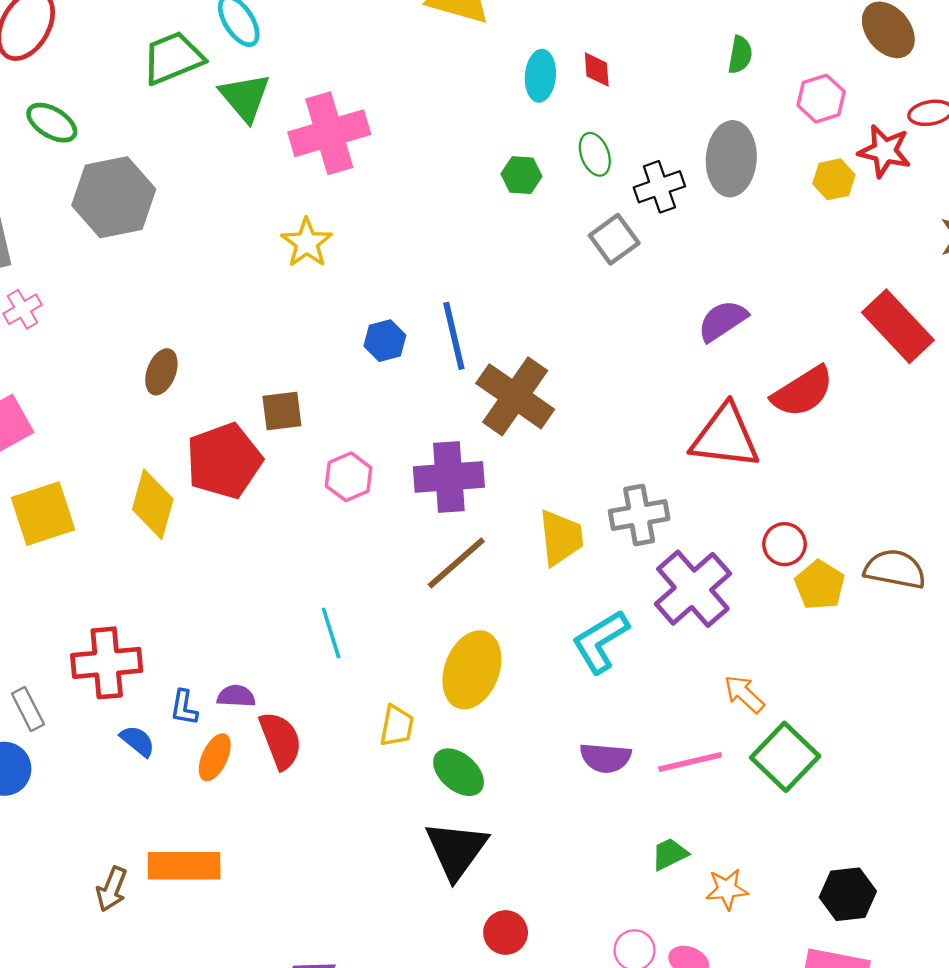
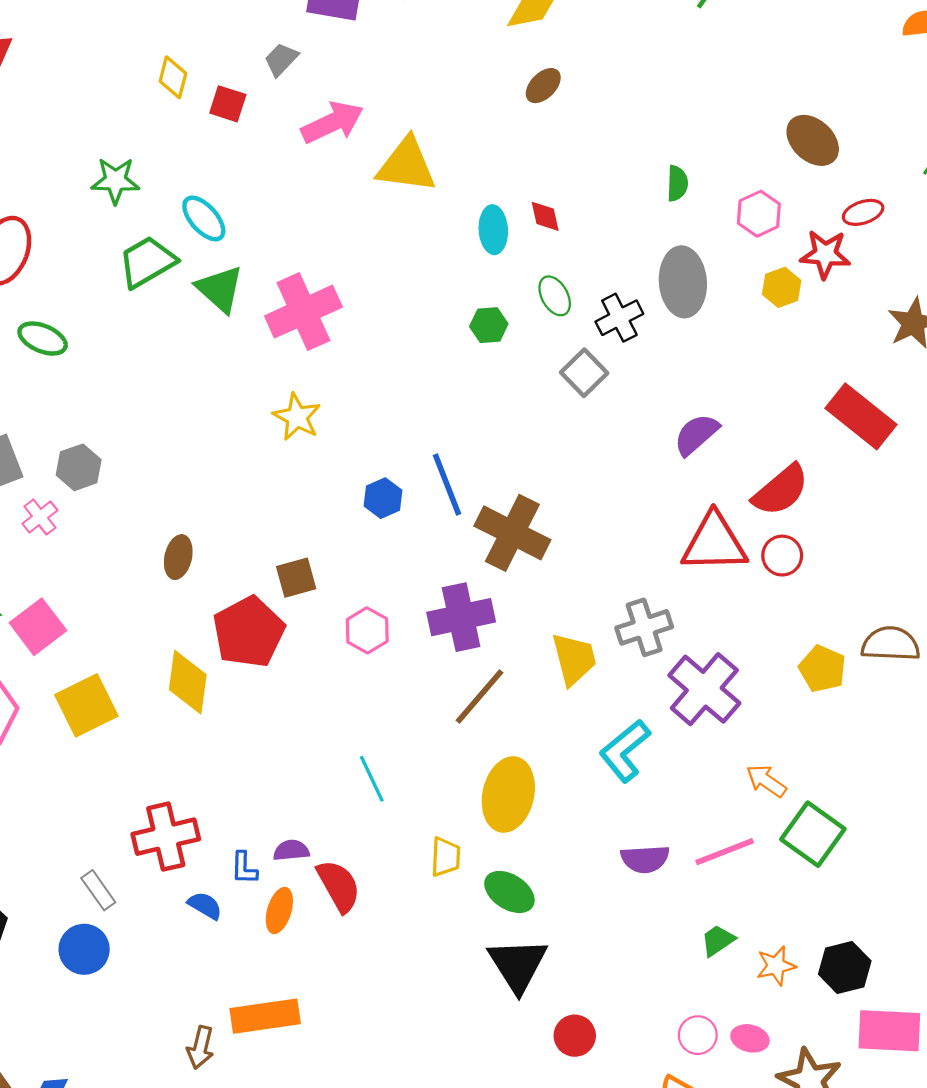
gray hexagon: (114, 197) -> (79, 467), moved, size x0.6
red circle: (784, 544) -> (782, 556), moved
black hexagon: (848, 894) -> (845, 967), moved

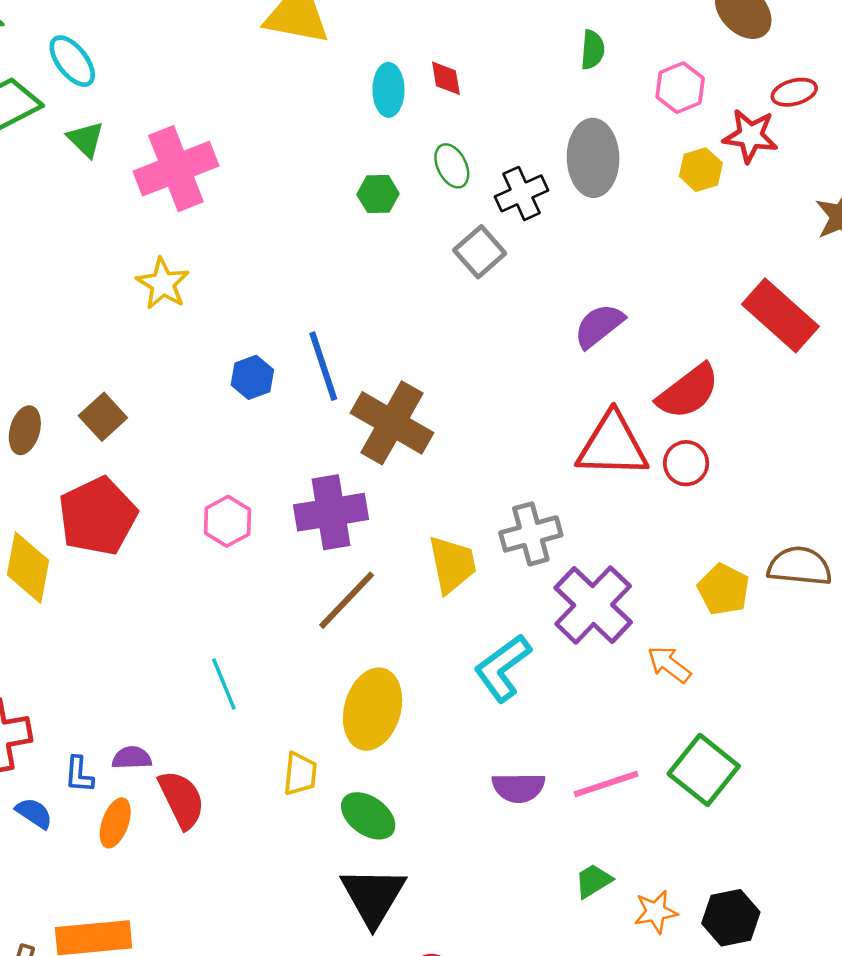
green triangle: (220, 289) -> (86, 139), size x0.7
brown square: (296, 578) -> (103, 417), moved, turned -30
orange arrow: (766, 781) -> (669, 664), moved

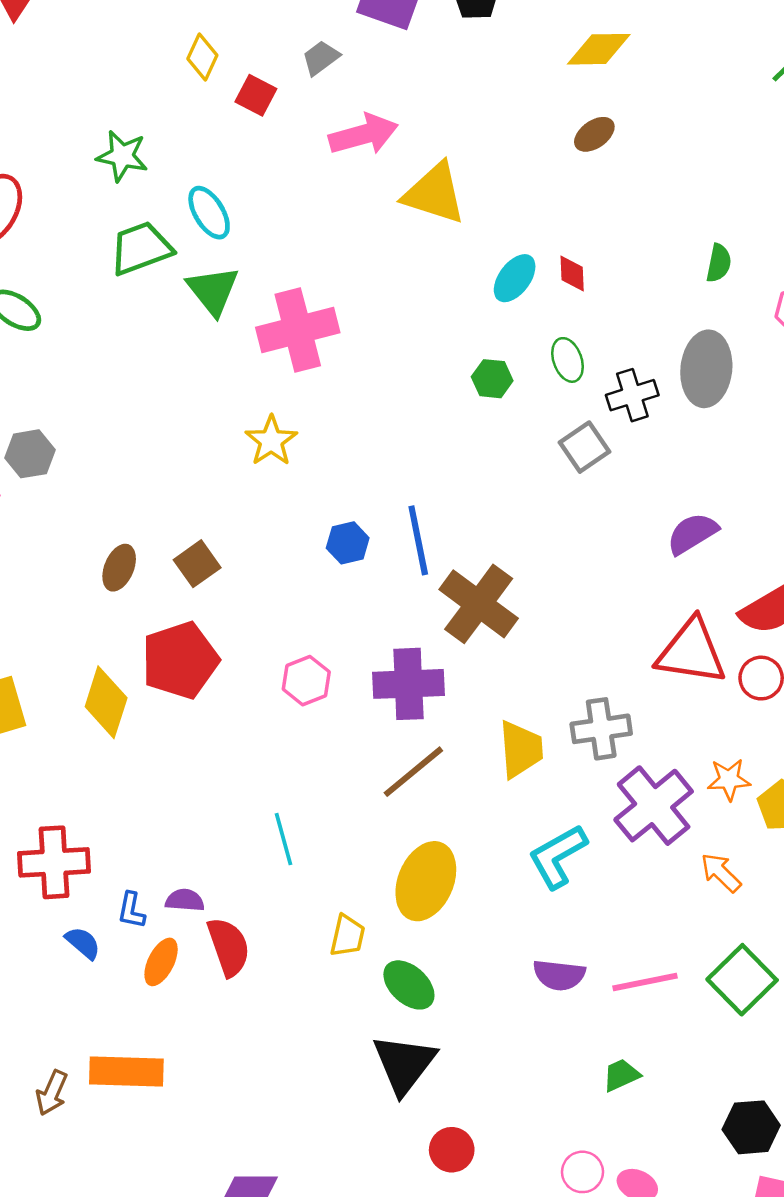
cyan ellipse: (388, 90) -> (515, 278), turned 30
green triangle: (86, 139) -> (213, 291), size x1.4
orange star: (656, 912) -> (729, 780), moved

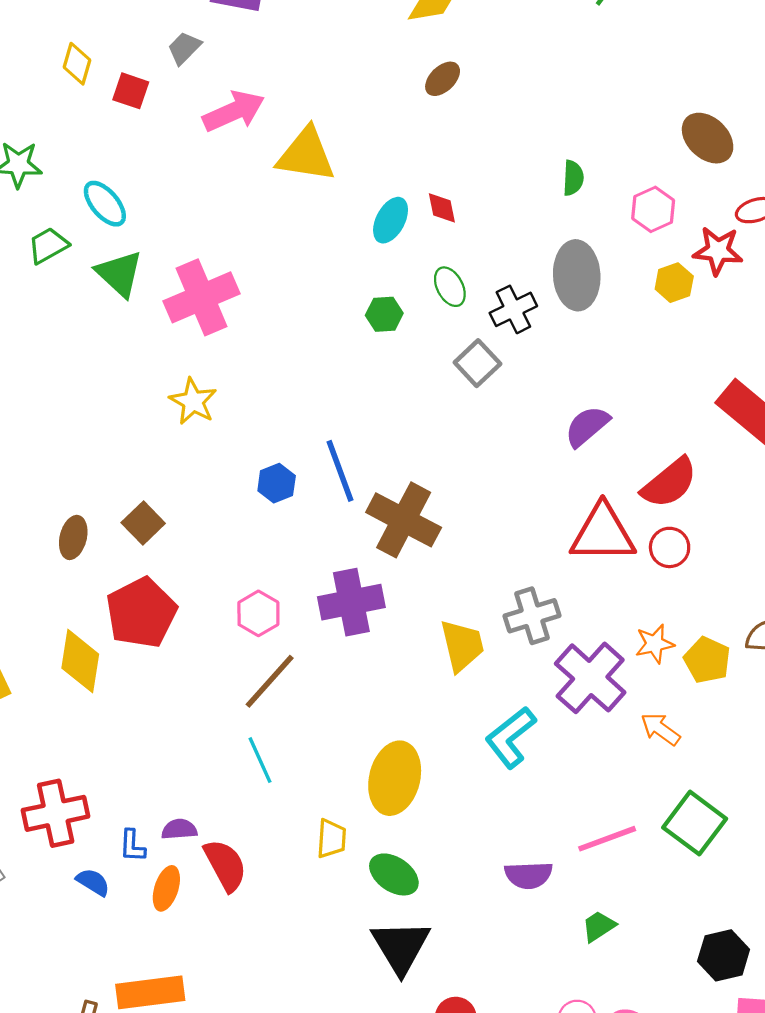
green trapezoid: (141, 248) -> (48, 245), size x0.7
brown line: (413, 772) -> (270, 681), moved
purple semicircle: (559, 975) -> (528, 875), moved

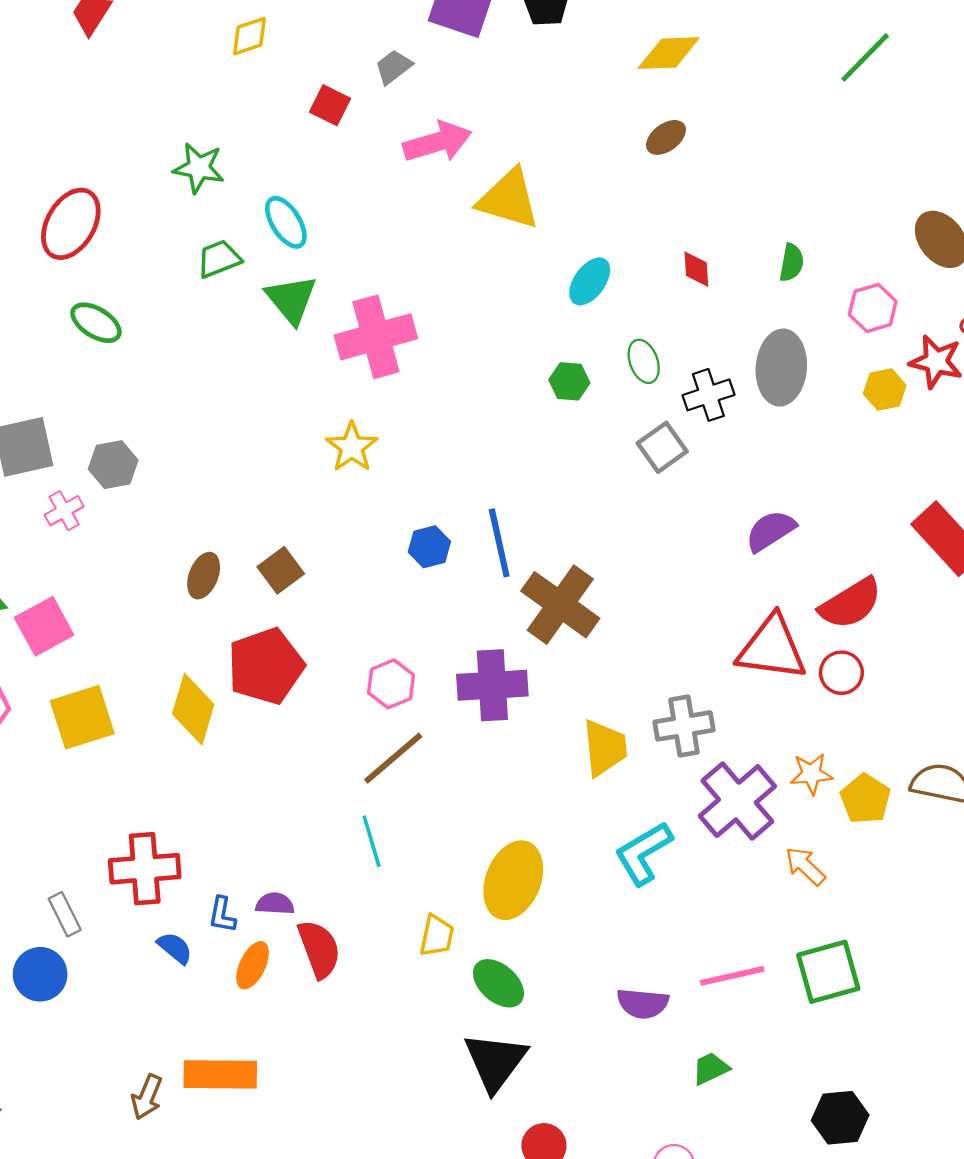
yellow diamond: (77, 64) -> (250, 36), moved, turned 48
red diamond: (442, 208) -> (696, 269), moved
green square: (695, 823) -> (828, 972), turned 30

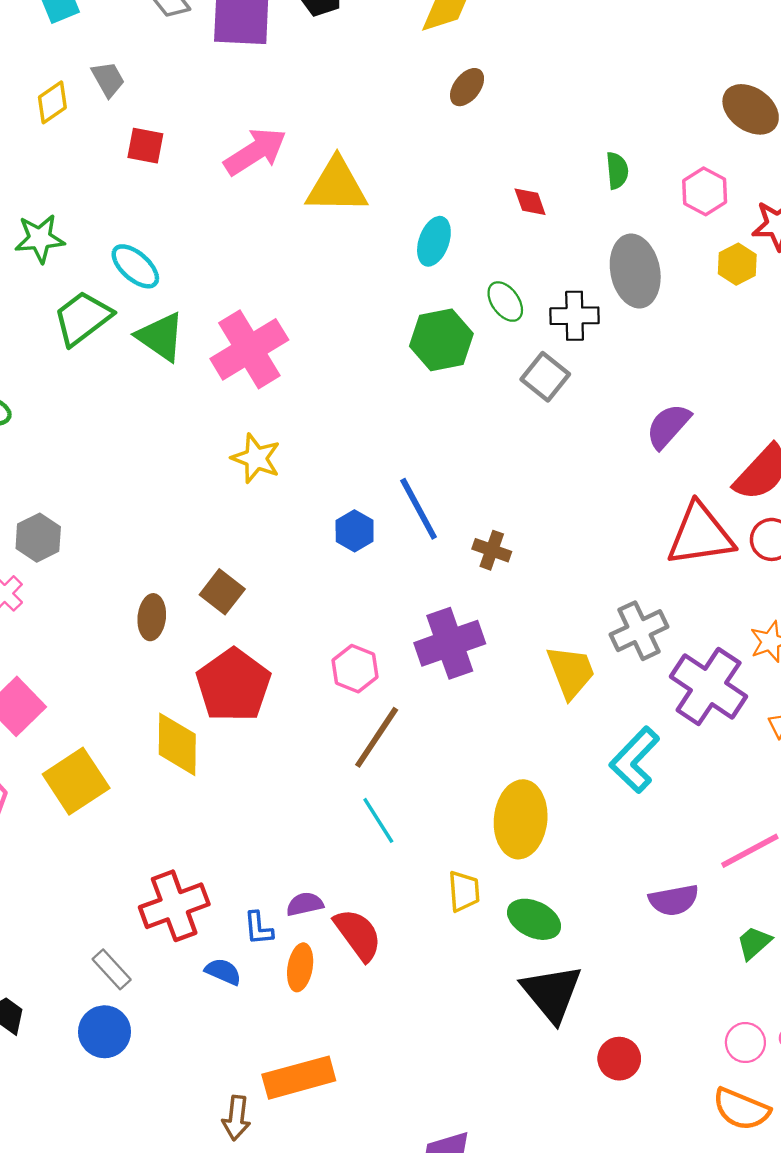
gray trapezoid: (394, 67) -> (108, 79), moved, turned 114
green trapezoid: (219, 259) -> (83, 318), size x1.4
green hexagon: (569, 381) -> (441, 340), size x1.6
black cross: (708, 395) -> (575, 316), turned 33
brown cross: (560, 605) -> (492, 550), size x0.5

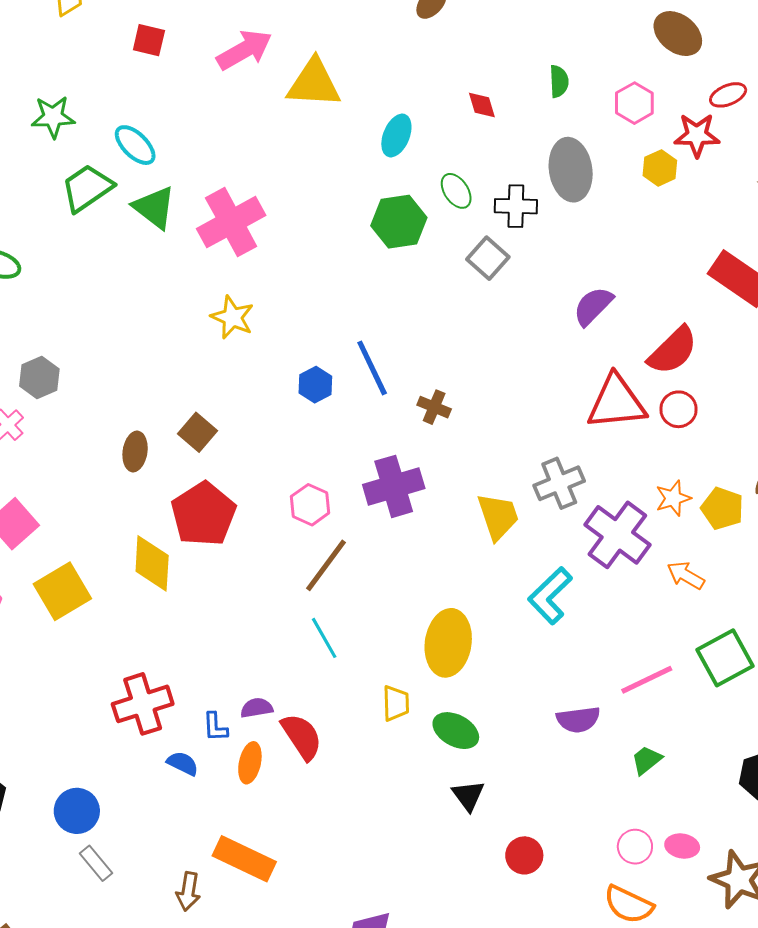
gray rectangle: (112, 969) -> (96, 863), moved
black triangle: (552, 993) -> (468, 796), size x0.6
orange rectangle: (299, 1078) -> (244, 859), turned 38

